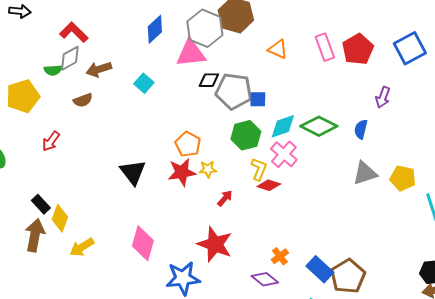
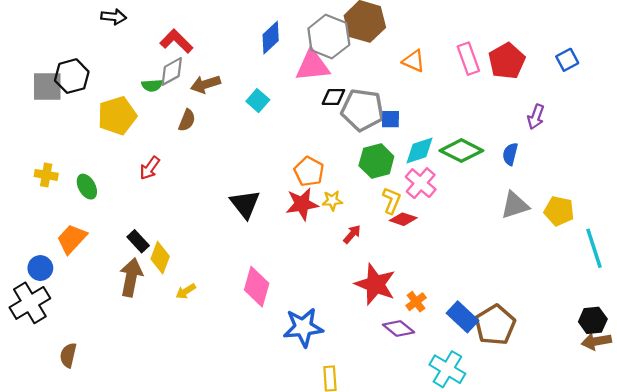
blue square: (410, 48) -> (567, 60), size x0.6
brown semicircle: (83, 100) -> (187, 120), turned -48
red star: (215, 244) -> (375, 284), moved
yellow arrow: (82, 247) -> (186, 291), size x0.7

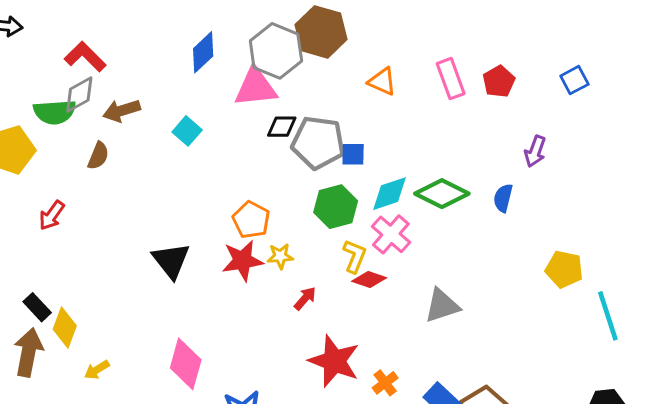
red pentagon: (507, 61) -> (499, 81), size x0.7
green semicircle: (152, 85) -> (55, 112), size x1.6
gray triangle: (515, 205) -> (442, 306), moved

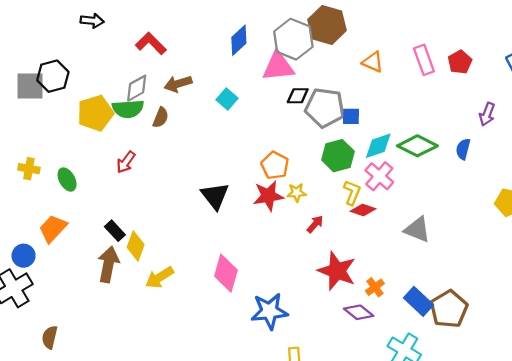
gray diamond: (79, 95) -> (137, 88), moved
green semicircle: (55, 112) -> (128, 109), moved
gray triangle: (442, 306) -> (417, 230), turned 40
yellow arrow: (97, 370) -> (160, 277), size x1.5

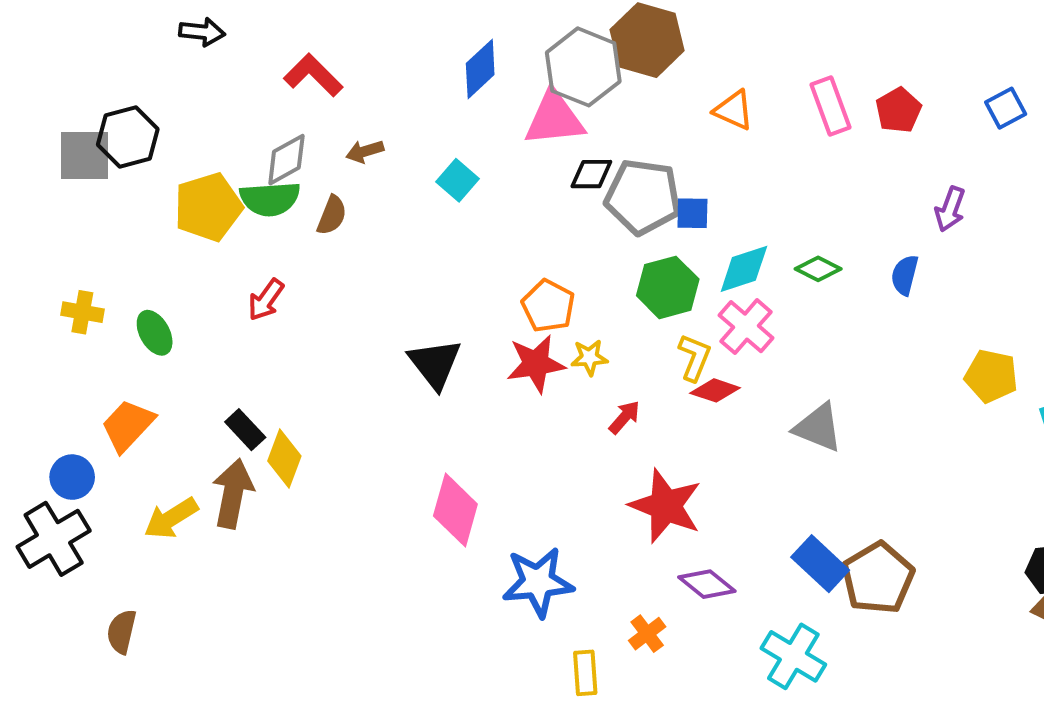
brown arrow: (178, 84) -> (365, 151), size x0.7
green diamond: (417, 146) -> (818, 269), size x0.6
yellow arrow: (160, 277) -> (171, 518), moved
orange cross: (375, 287) -> (647, 634), moved

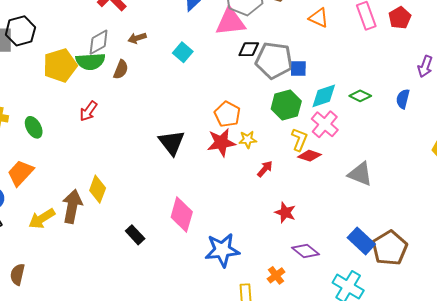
black rectangle: (245, 430) -> (135, 235), moved
red star: (666, 506) -> (285, 213), size x0.6

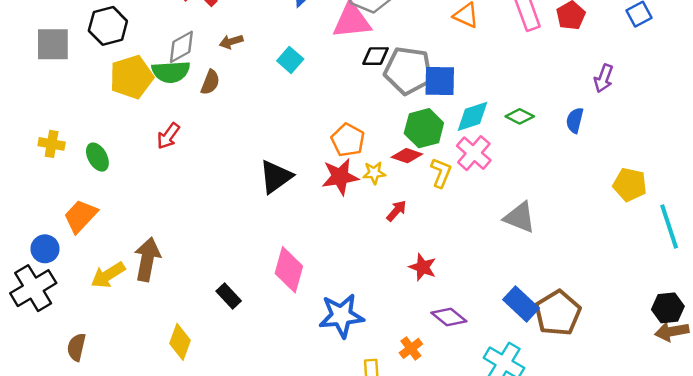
black hexagon: (20, 31) -> (108, 26), moved
blue square: (298, 68) -> (440, 81), size x1.5
black triangle: (172, 143) -> (276, 177), turned 32
red diamond: (310, 156) -> (407, 156), moved
yellow diamond: (98, 189) -> (180, 342), moved

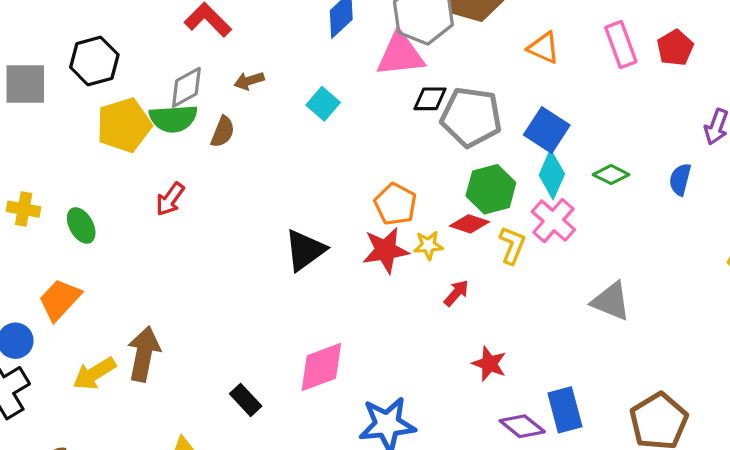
blue square: (440, 81) -> (547, 130), moved, turned 32
cyan diamond: (472, 116) -> (552, 175), turned -48
pink diamond: (289, 270) -> (321, 367), turned 54
blue rectangle: (521, 304) -> (565, 410), moved, turned 32

